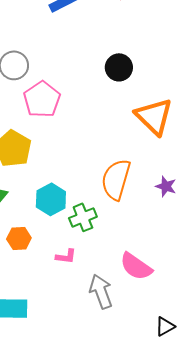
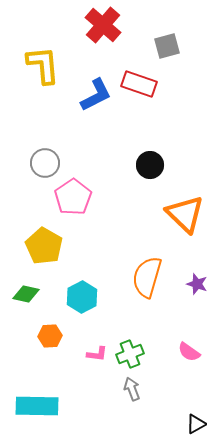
green cross: (83, 217) -> (130, 354), moved
pink semicircle: (136, 266) -> (189, 352), moved, size x0.7
gray arrow: (101, 291) -> (132, 389), size x0.7

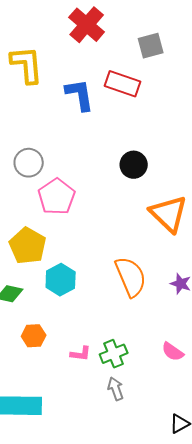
blue L-shape: (96, 95) -> (80, 95), turned -72
orange semicircle: (147, 277) -> (131, 277), turned 141
cyan hexagon: (82, 297) -> (61, 280), moved

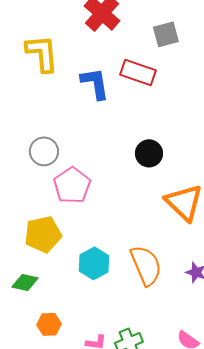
yellow pentagon: (28, 246) -> (43, 234), turned 30
cyan hexagon: (61, 280) -> (94, 263), moved

